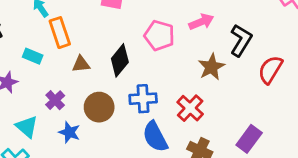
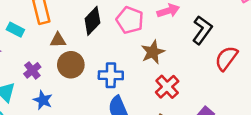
black diamond: (120, 60) -> (92, 21), moved
brown star: (211, 67) -> (153, 52), moved
brown circle: (99, 107) -> (71, 65), moved
red cross: (190, 108) -> (167, 87), moved

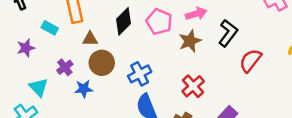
brown star: (153, 52) -> (190, 41), moved
blue cross: (111, 75) -> (140, 74), turned -30
blue star: (43, 100) -> (84, 89), moved, turned -30

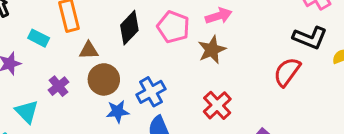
black L-shape: (228, 33) -> (310, 38), moved, turned 76
blue star: (84, 89) -> (118, 111), moved

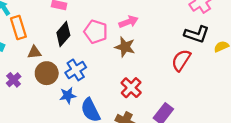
brown star: (212, 50) -> (125, 47), turned -30
blue cross: (151, 92) -> (76, 70), moved
blue star: (118, 111) -> (68, 95), moved

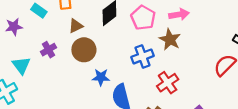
brown triangle: (34, 52) -> (76, 26), turned -32
blue cross: (76, 70) -> (142, 56), moved

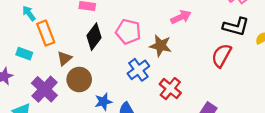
pink arrow: (179, 14) -> (181, 17), moved
purple cross: (49, 50) -> (44, 89), size x1.6

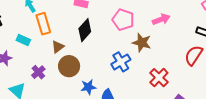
pink pentagon: (128, 32) -> (123, 20), moved
purple cross: (44, 89) -> (38, 72), size x0.6
red cross: (170, 89) -> (159, 78), moved

